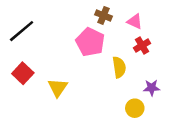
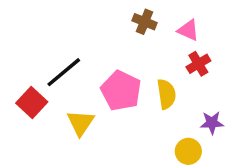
black line: (22, 31) -> (64, 72), moved
pink pentagon: (90, 42) -> (121, 91), moved

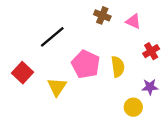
red cross: (198, 64) -> (151, 51), moved
black line: (64, 72) -> (52, 37), moved

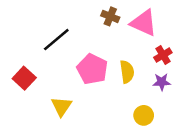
pink triangle: (133, 21) -> (144, 23), size x1.6
yellow triangle: (57, 87) -> (61, 106), moved
purple star: (150, 87) -> (162, 82), moved

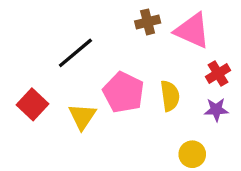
brown cross: (110, 16) -> (148, 22), turned -36
yellow triangle: (61, 106) -> (82, 116), moved

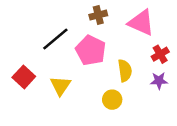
brown cross: (148, 22) -> (98, 15), moved
pink pentagon: (124, 92) -> (91, 50), moved
yellow circle: (192, 154) -> (112, 100), moved

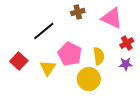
pink pentagon: (91, 50) -> (70, 54), moved
yellow circle: (112, 100) -> (89, 79), size x1.5

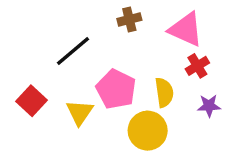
red cross: (127, 43) -> (197, 66), moved

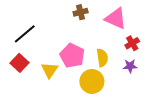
black line: (73, 51) -> (25, 34), moved
red cross: (197, 66) -> (132, 43), moved

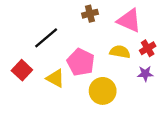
black line: (25, 34) -> (46, 38), moved
yellow semicircle: (102, 58) -> (120, 52), moved, turned -72
yellow triangle: (50, 70) -> (55, 78), turned -36

